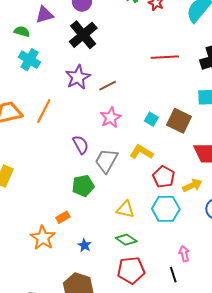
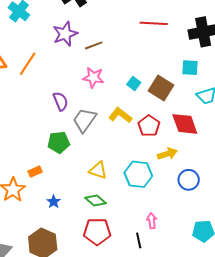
pink star: (111, 118) -> (93, 78), turned 30
red pentagon: (164, 177) -> (149, 126), moved

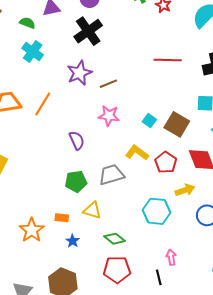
gray trapezoid: (84, 120) -> (112, 175), moved, turned 40
yellow triangle: (98, 170) -> (92, 210), moved
orange rectangle: (35, 172) -> (62, 218), moved, turned 32

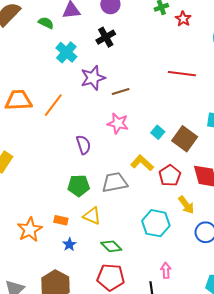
black cross: (88, 31) -> (106, 37), size x0.7
cyan cross: (33, 52) -> (66, 52), moved
yellow arrow: (185, 190) -> (186, 205), turned 66

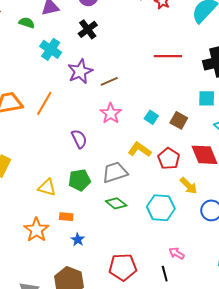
pink star: (118, 123) -> (111, 113), turned 30
brown square: (185, 139) -> (179, 120), size x0.7
yellow triangle: (92, 216) -> (47, 188), moved
green diamond: (111, 246) -> (116, 203), moved
pink arrow: (166, 270) -> (177, 253), turned -49

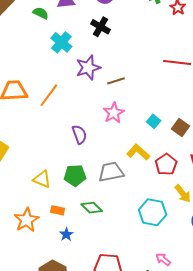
black cross: (88, 29) -> (101, 27), turned -30
green diamond: (116, 203) -> (92, 208), moved

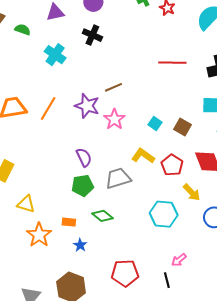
green semicircle: (41, 13) -> (23, 30), moved
purple star: (88, 68) -> (87, 106), moved, turned -30
purple semicircle: (79, 135) -> (84, 157), moved
yellow triangle: (42, 179) -> (26, 204), moved
pink arrow: (163, 259) -> (179, 260), turned -70

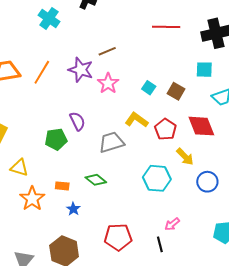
green pentagon: (83, 186) -> (56, 139), moved

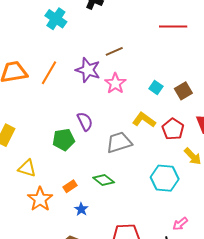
brown square: (176, 91) -> (183, 91), turned 30
orange rectangle: (62, 186) -> (70, 186), turned -40

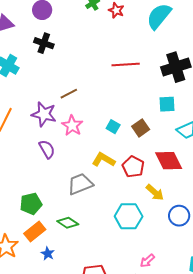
purple semicircle: (85, 122) -> (47, 149), moved
green pentagon: (63, 140) -> (31, 204), moved
orange rectangle: (70, 186) -> (35, 231), size x1.5

